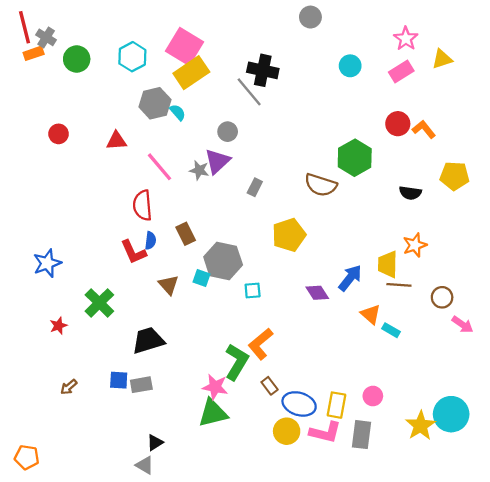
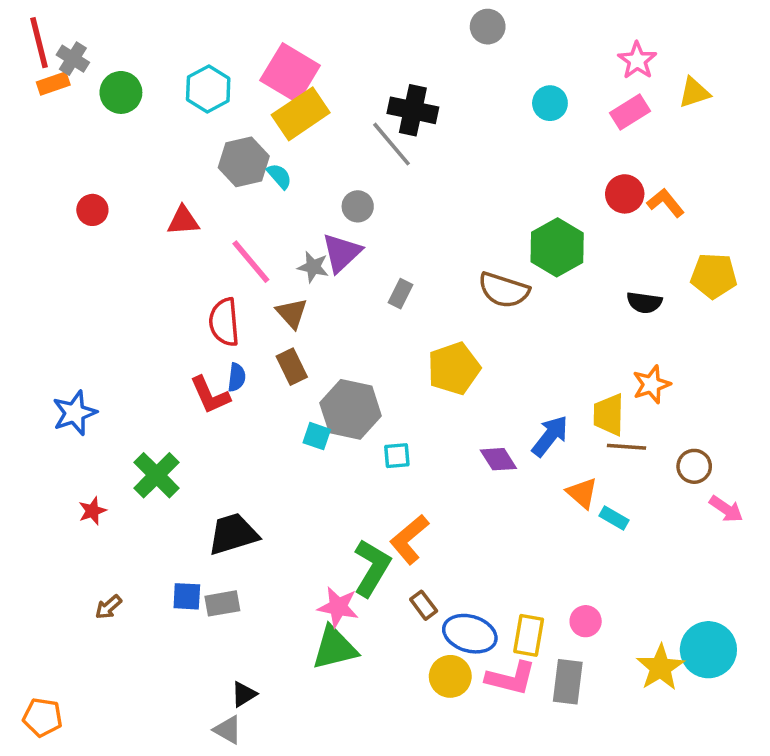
brown triangle: (169, 285) -> (292, 313), moved

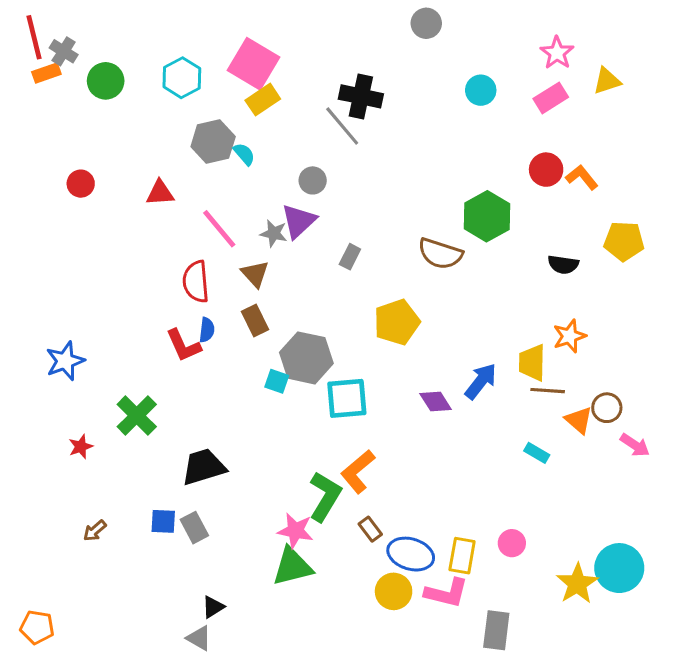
yellow rectangle: (301, 114) -> (263, 100), size x0.7
cyan square: (397, 456) -> (347, 398), size x1.8
orange triangle: (582, 493) -> (579, 420), moved
gray rectangle: (222, 603) -> (194, 528), turned 72
gray rectangle: (568, 682) -> (496, 630), moved

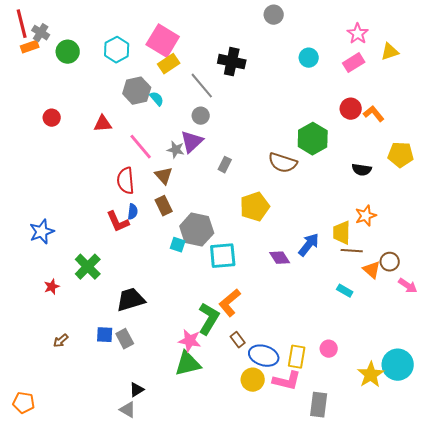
gray line: (342, 126) -> (202, 86), moved

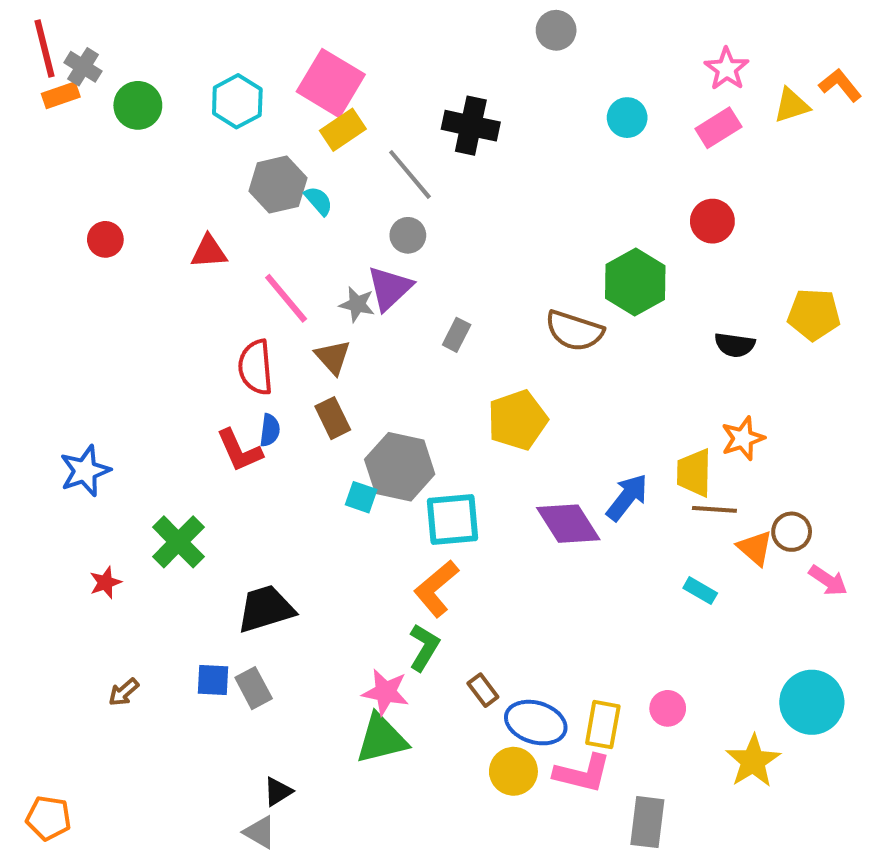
orange L-shape: (374, 114) -> (840, 85), moved
purple diamond: (280, 258) -> (568, 524), size x1.5
orange L-shape: (230, 303) -> (436, 589), moved
green L-shape: (209, 319) -> (424, 647), size x0.7
cyan circle: (398, 365) -> (812, 702), moved

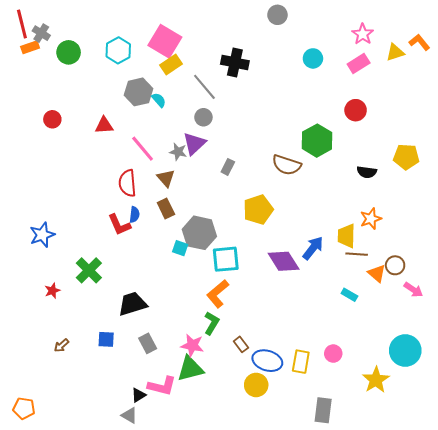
gray rectangle: (254, 688) -> (148, 343), moved
pink L-shape: (582, 773) -> (162, 386), moved

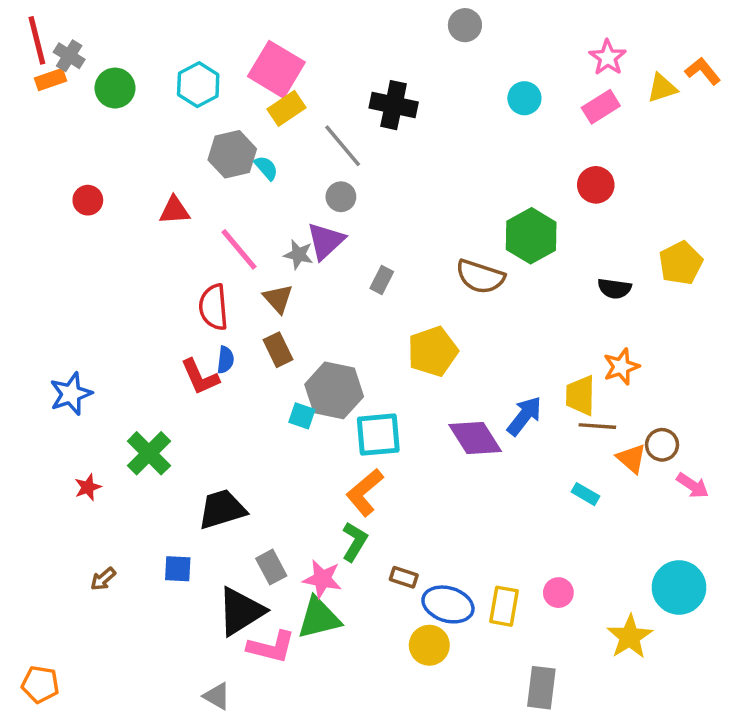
yellow pentagon: (406, 157) -> (681, 263), turned -30
gray rectangle: (148, 343) -> (271, 567), moved
brown rectangle: (241, 344) -> (404, 577), turned -35
black triangle: (139, 395) -> (241, 611), moved, size x2.0

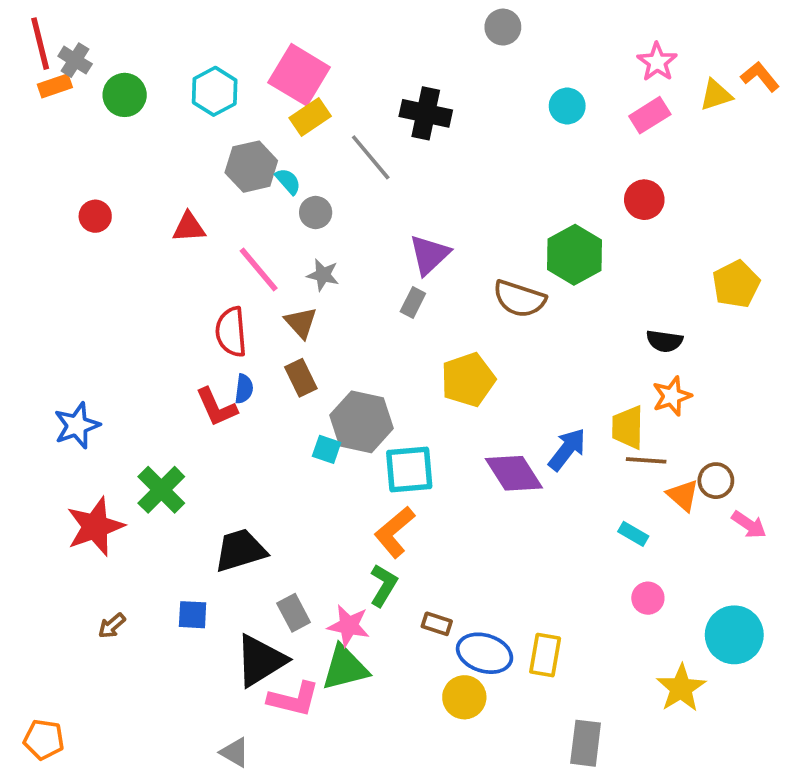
gray circle: (341, 197) -> (316, 212), moved
purple triangle: (326, 241) -> (429, 255), moved
black semicircle: (614, 288) -> (664, 341), moved
red star: (88, 487) -> (95, 527), size x2.0
pink circle: (558, 593) -> (648, 598), moved

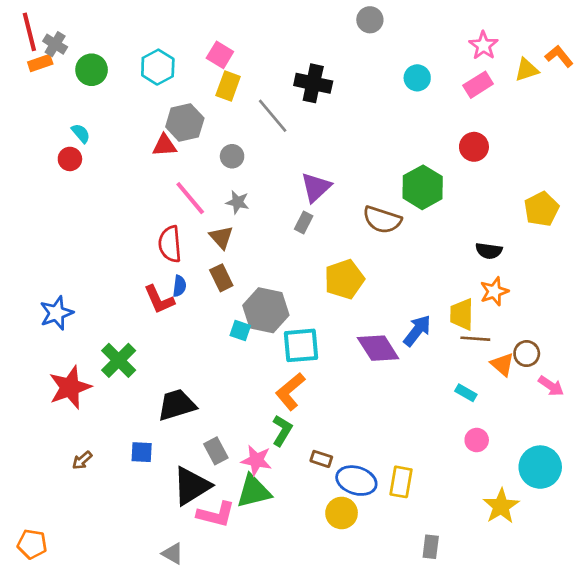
pink square: (299, 75) -> (220, 55), size x0.6
yellow rectangle: (310, 117) -> (228, 86), turned -36
cyan semicircle: (288, 181) -> (81, 133), moved
red triangle: (189, 227) -> (165, 145), moved
gray rectangle: (586, 743) -> (431, 547), size x0.7

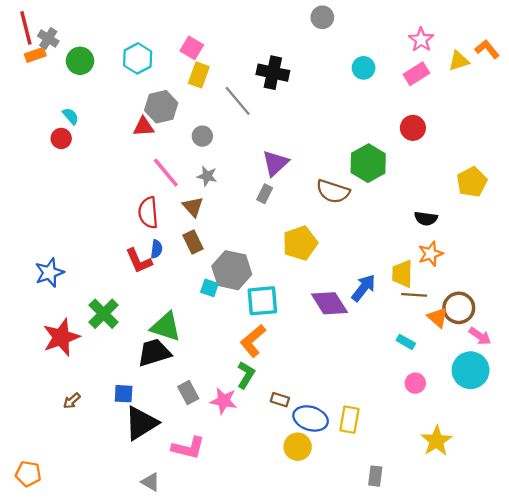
brown circle: (527, 354) -> (459, 308), size x1.4
cyan circle: (540, 467) -> (471, 370), moved
black triangle: (192, 486) -> (141, 423), moved
green triangle: (254, 491) -> (166, 327), moved, turned 32

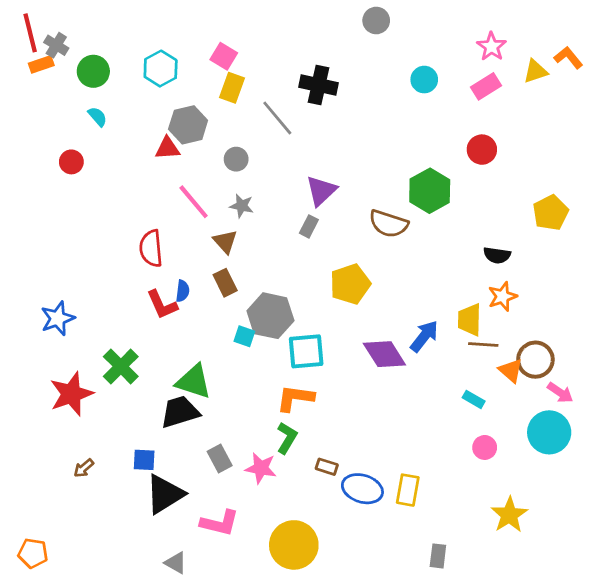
cyan semicircle: (71, 116) -> (97, 117), moved
red semicircle: (148, 213) -> (151, 248), moved
orange L-shape: (253, 341) -> (295, 398), turned 48
yellow circle: (298, 447) -> (294, 545), moved, size x1.5

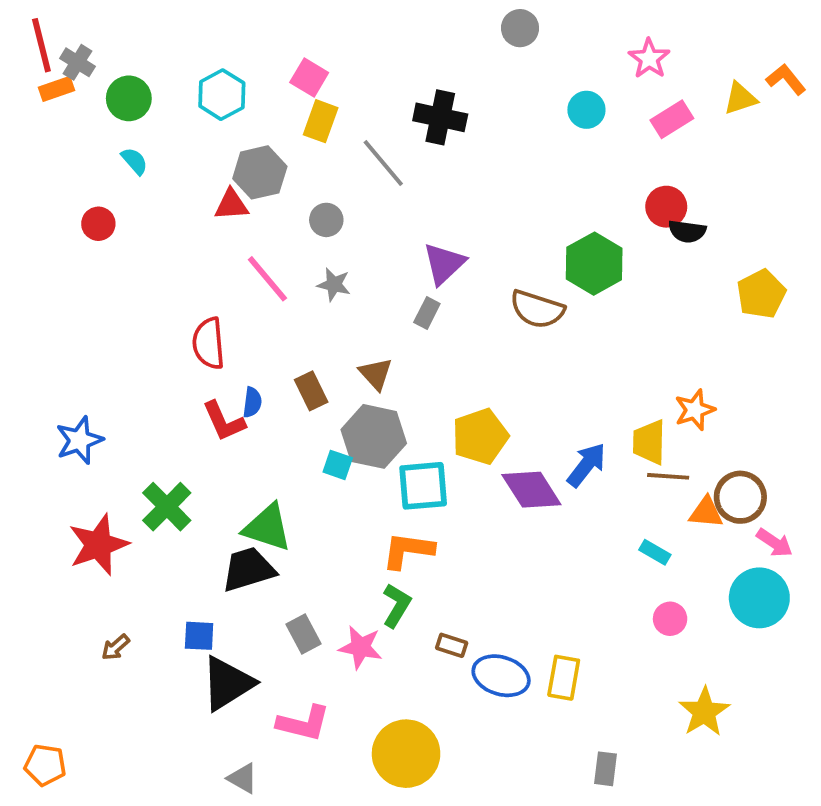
pink star: (491, 47) -> (649, 59), moved
brown triangle: (225, 242) -> (376, 374), moved
black semicircle: (497, 255) -> (687, 231), moved
yellow pentagon: (350, 284) -> (480, 436), moved
orange triangle: (511, 371) -> (706, 512), turned -36

